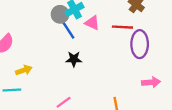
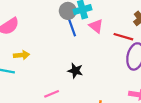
black star: (74, 59) -> (75, 71), moved

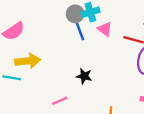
yellow arrow: (21, 55) -> (28, 61), size x1.5

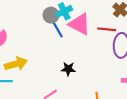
pink triangle: (105, 29) -> (80, 24), size x1.6

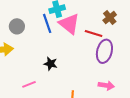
gray circle: (51, 15) -> (17, 26), moved

